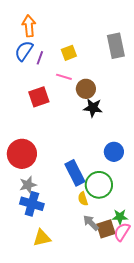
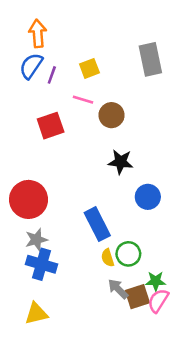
black star: (93, 108) -> (121, 162), moved
green circle: (99, 185) -> (128, 254), moved, size x0.7
yellow triangle: (42, 238) -> (36, 314), moved

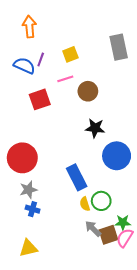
blue semicircle: (31, 66) -> (24, 66), moved, turned 80
pink line: (83, 100) -> (65, 79), turned -35
blue circle: (148, 197) -> (117, 156), size x1.4
blue cross: (41, 264) -> (33, 209), size x0.6

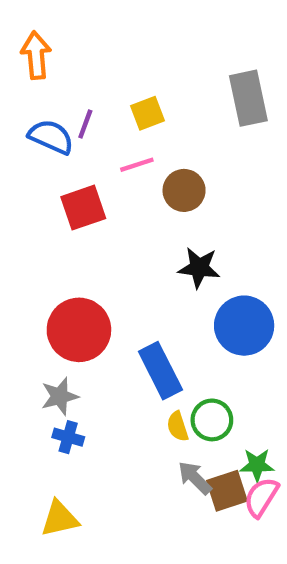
orange arrow: (29, 27) -> (36, 55), moved
red circle: (22, 158) -> (79, 330), moved

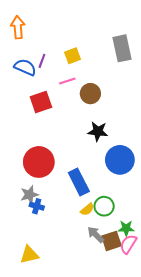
yellow semicircle: (178, 426) -> (87, 209), turned -112
blue cross: (68, 437) -> (37, 206), moved

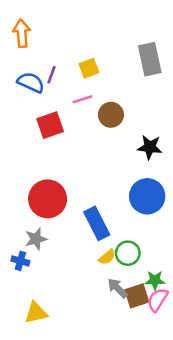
black star: (98, 131) -> (150, 147), moved
blue cross: (37, 206) -> (20, 261), moved

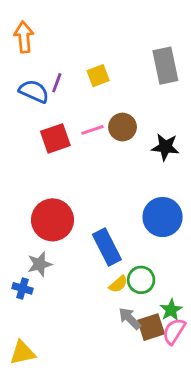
pink line: (82, 99) -> (92, 130), moved
black star: (150, 147) -> (165, 147), moved
green star: (155, 280) -> (171, 310), turned -30
yellow triangle: (36, 313) -> (22, 353), moved

